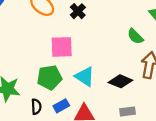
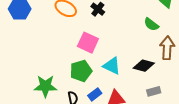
pink square: (62, 47) -> (88, 43), turned 35

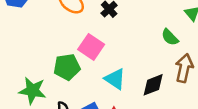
black diamond: (144, 66) -> (153, 85), turned -45
green pentagon: (81, 71) -> (67, 67), moved

